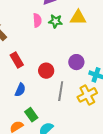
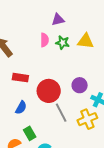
red rectangle: (17, 60) -> (20, 78), turned -56
red circle: (46, 71) -> (49, 91), size x1.5
gray line: (61, 91) -> (61, 113), turned -42

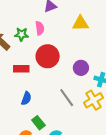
green star: (63, 43) -> (22, 34), moved
red circle: (49, 91) -> (48, 56), moved

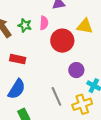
red circle: (48, 56) -> (62, 41), moved
blue semicircle: (26, 98) -> (17, 89), size x1.5

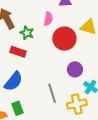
green star: (25, 25) -> (27, 33), moved

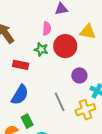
green star: (27, 33) -> (41, 49), moved

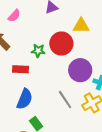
pink semicircle: (47, 29) -> (14, 16), moved, turned 48
purple circle: (79, 75) -> (80, 70), size x1.5

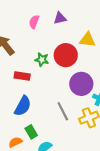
pink semicircle: (14, 16) -> (34, 22), moved, turned 152

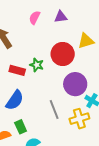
yellow triangle: (87, 40) -> (86, 41), turned -30
green star: (42, 60) -> (37, 65), moved

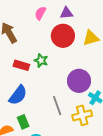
red circle: (63, 54) -> (63, 36), moved

